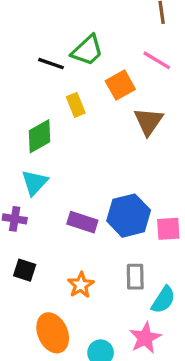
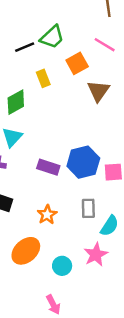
black line: (51, 64) -> (25, 47), turned -42
orange ellipse: (53, 333) -> (26, 251), turned 72

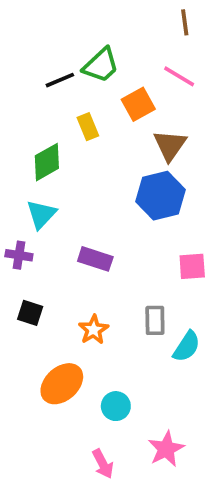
blue hexagon: (83, 162) -> (161, 196), moved
pink star: (96, 255) -> (166, 449), moved

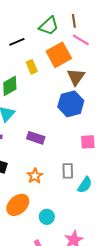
brown line: (185, 22) -> (74, 21), moved
green trapezoid: (101, 65) -> (49, 26), moved
orange square: (138, 104) -> (59, 55), size x1.4

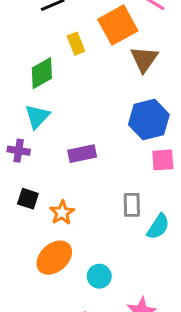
blue hexagon: (71, 104) -> (149, 120), moved
purple rectangle: (36, 138) -> (82, 154), turned -30
orange star: (35, 176) -> (62, 213), moved

